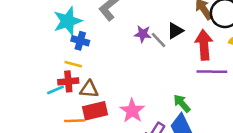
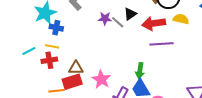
red arrow: (204, 45) -> (154, 23), turned -90
brown triangle: (89, 89) -> (76, 68), moved
cyan line: (56, 90) -> (29, 51), moved
green arrow: (182, 103) -> (140, 71), turned -126

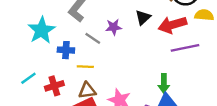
gray line: (118, 22) -> (93, 38), moved
blue cross: (56, 28) -> (66, 50), moved
yellow line: (52, 46) -> (85, 67), moved

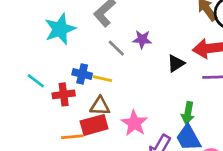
black triangle: (143, 17) -> (176, 63), moved
blue cross: (66, 50) -> (82, 74), moved
cyan line: (28, 78) -> (36, 81), turned 63

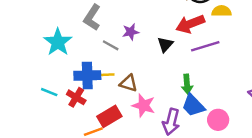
blue cross: (82, 74) -> (87, 75), size x1.5
red cross: (64, 94) -> (76, 97), turned -36
brown triangle: (100, 106) -> (128, 83), moved, turned 30

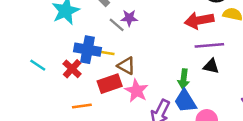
purple star: (131, 32) -> (129, 18), moved
black triangle: (165, 44) -> (211, 66), moved, turned 49
cyan line: (49, 92) -> (38, 65), moved
red rectangle: (109, 116) -> (110, 84), moved

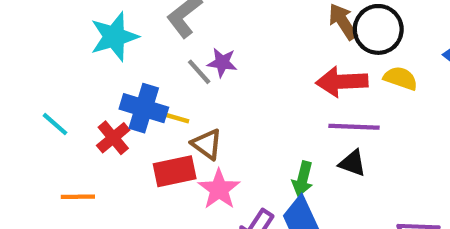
orange line: (82, 106) -> (78, 197), moved

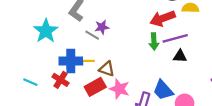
green arrow: (303, 179) -> (154, 41), moved

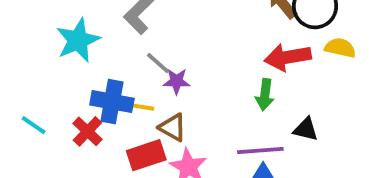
purple star: (102, 27) -> (177, 81), moved
purple line: (175, 38) -> (260, 151), moved

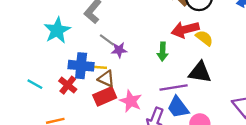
yellow semicircle: (340, 48) -> (204, 38), moved, turned 30
green arrow: (265, 95) -> (163, 52), moved
brown triangle: (173, 127) -> (106, 79), moved
black triangle: (306, 129) -> (200, 72), size x1.5

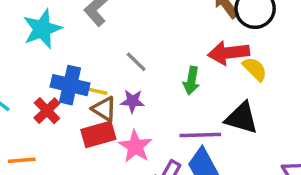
gray line: (107, 40) -> (136, 62), moved
purple star: (119, 50) -> (133, 101), moved

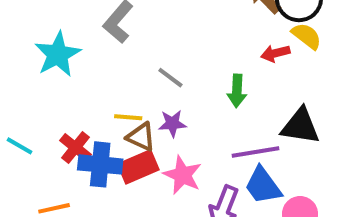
red arrow: (229, 53) -> (275, 53), size x0.6
yellow semicircle: (255, 69) -> (307, 36), moved
blue cross: (70, 85) -> (100, 164), moved

